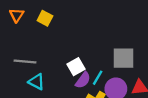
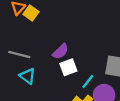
yellow square: (45, 18) -> (31, 13), moved
purple semicircle: (83, 80) -> (61, 51), moved

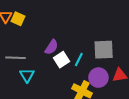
cyan triangle: (27, 76) -> (27, 75), turned 35
cyan line: (88, 81) -> (79, 59), moved

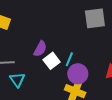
gray square: (104, 50) -> (95, 18), moved
purple circle: (98, 78) -> (78, 74), moved

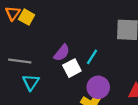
cyan line: (69, 59) -> (92, 57), moved

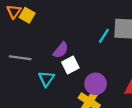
cyan line: (92, 57) -> (104, 36), moved
cyan triangle: (31, 82) -> (46, 79), moved

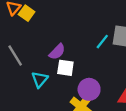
gray line: (20, 58) -> (15, 55), turned 45
white square: (70, 65) -> (65, 68), turned 30

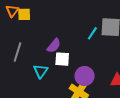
yellow square: (27, 13) -> (24, 14), turned -32
gray line: (15, 55) -> (17, 52), turned 54

